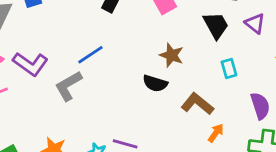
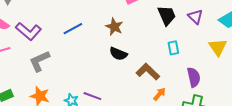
brown star: (172, 55) -> (114, 27), moved
gray L-shape: (68, 86) -> (40, 61), moved

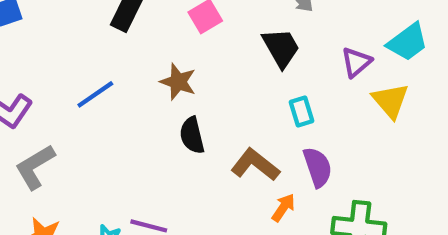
purple triangle: (195, 17) -> (356, 62), moved, turned 42
black semicircle: (118, 54) -> (192, 135), turned 60
purple semicircle: (194, 77) -> (318, 167), moved

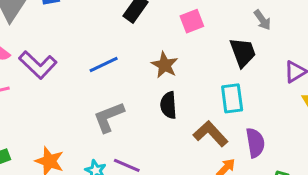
cyan rectangle: (301, 112) -> (232, 98), moved, size x1.4
gray L-shape: (35, 167) -> (109, 117), moved

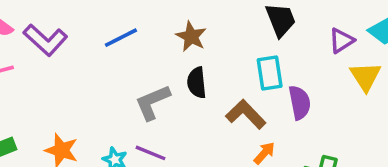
gray L-shape: (109, 117) -> (152, 102), moved
purple semicircle: (255, 143) -> (300, 103), moved

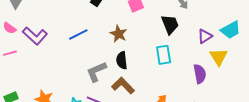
purple semicircle: (300, 103) -> (200, 74), moved
brown L-shape: (246, 114) -> (123, 86), moved

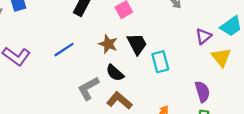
black trapezoid: (170, 24) -> (137, 44), moved
black semicircle: (122, 60) -> (115, 73), turned -36
purple semicircle: (200, 74) -> (202, 92), moved

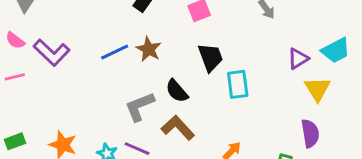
brown star: (108, 44) -> (149, 49), moved
purple semicircle: (202, 92) -> (310, 133), moved

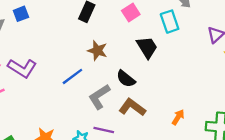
blue line: (115, 52) -> (72, 76), moved
cyan rectangle: (238, 84) -> (170, 22), moved

